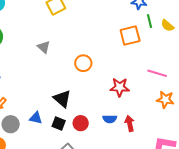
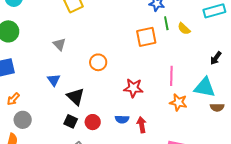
pink line: (157, 73) -> (171, 76), turned 72
blue triangle: (36, 118) -> (54, 80), moved, turned 40

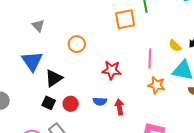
yellow semicircle: (184, 29) -> (175, 46), moved
blue triangle: (54, 80) -> (32, 61), size x1.6
black triangle: (76, 97) -> (54, 78), turned 42

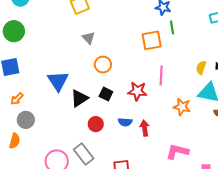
gray triangle: (38, 26) -> (89, 38), moved
yellow semicircle: (175, 46) -> (201, 68), turned 64
pink line: (150, 59) -> (161, 76), moved
black square: (49, 103) -> (106, 94), moved

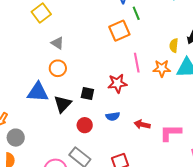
orange circle: (103, 65) -> (58, 68), moved
blue triangle: (58, 81) -> (38, 92), turned -40
orange star: (182, 107) -> (162, 68), moved
red arrow: (145, 128) -> (142, 124), moved, turned -56

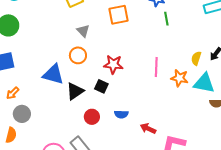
orange square: (119, 31) -> (119, 15), moved
red star: (117, 83) -> (113, 64), moved

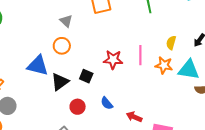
yellow semicircle: (196, 58) -> (171, 43), moved
red star: (113, 64) -> (113, 60), moved
blue semicircle: (121, 114) -> (107, 103), turned 48

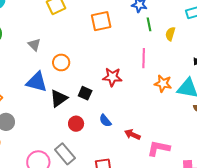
gray triangle: (66, 21) -> (34, 45), moved
yellow semicircle: (171, 43) -> (170, 34), moved
pink line: (140, 55) -> (144, 58), moved

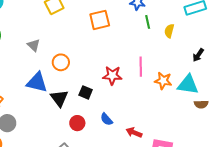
pink line: (144, 58) -> (141, 67), moved
black triangle: (59, 98) -> (59, 98), turned -30

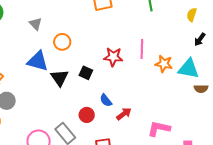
yellow semicircle: (169, 31) -> (192, 15), moved
red circle: (77, 123) -> (87, 115), moved
red arrow: (134, 132) -> (124, 114), moved, turned 119

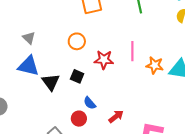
gray triangle: (36, 24) -> (29, 38), moved
orange circle: (62, 42) -> (77, 41), moved
blue semicircle: (106, 100) -> (90, 103), moved

